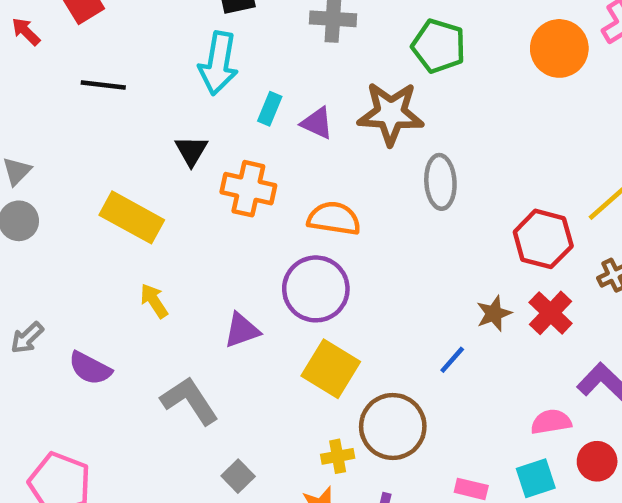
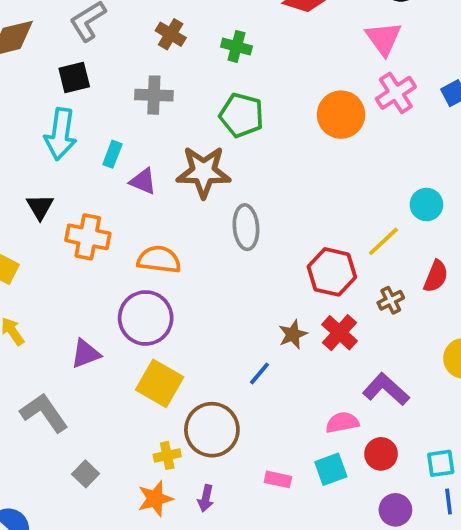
cyan rectangle: (270, 109) -> (112, 154), moved

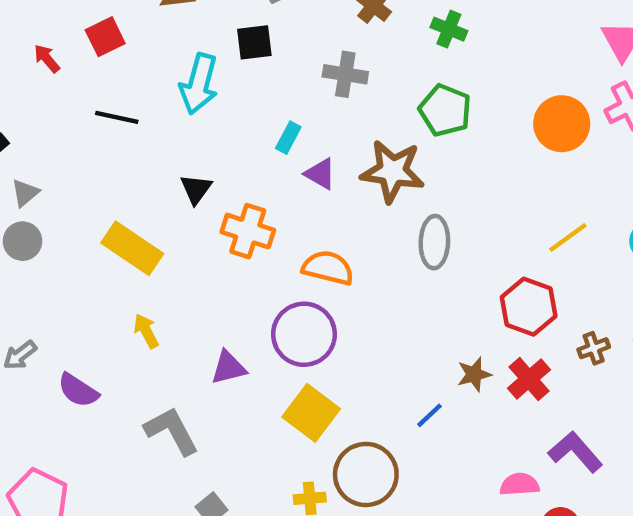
cyan arrow: (60, 134) -> (199, 84), moved
yellow line: (383, 241) -> (568, 237), moved

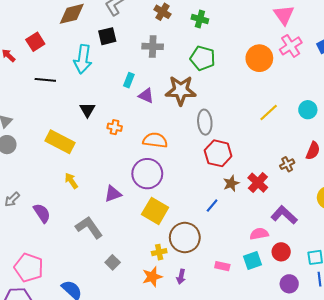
orange cross: (248, 231) -> (115, 127), size x0.6
red hexagon: (529, 307) -> (218, 153), moved
purple semicircle: (78, 390) -> (42, 213), turned -150

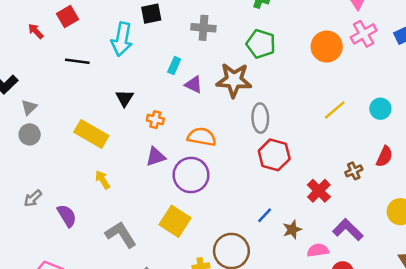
brown star: (231, 183) -> (292, 230), moved
purple triangle: (113, 194) -> (156, 157), moved
yellow square: (155, 211) -> (175, 221), moved

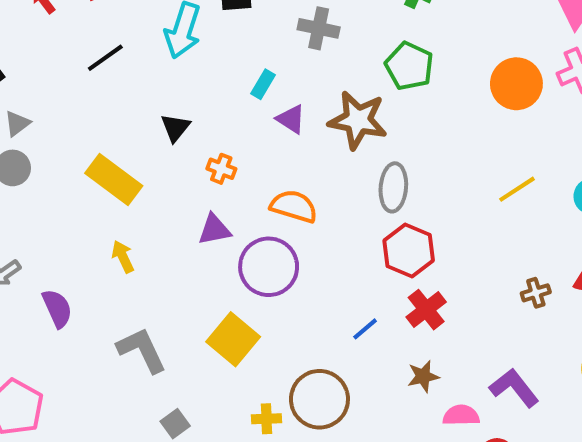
black line: (77, 61) -> (105, 58), turned -50
red cross: (319, 191) -> (426, 310), moved
blue line: (265, 215) -> (365, 329), moved

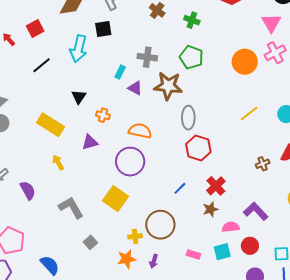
gray cross: (319, 28) -> (147, 57), moved
purple triangle: (214, 230) -> (90, 142), moved
red cross: (426, 310) -> (216, 186), moved

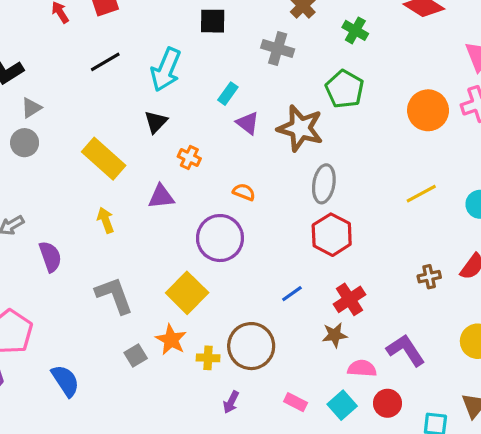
cyan arrow: (79, 49) -> (166, 70), moved
gray cross: (147, 57) -> (278, 48), moved
orange semicircle: (140, 131) -> (244, 192), size x0.6
cyan square: (222, 252) -> (342, 405), turned -36
orange star: (127, 259) -> (171, 340), moved, turned 30

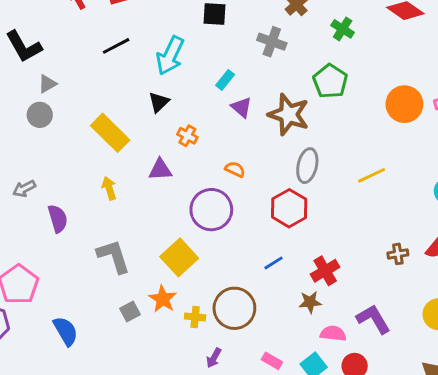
yellow line: (421, 194) -> (372, 175), moved
red hexagon: (332, 235) -> (289, 208), moved

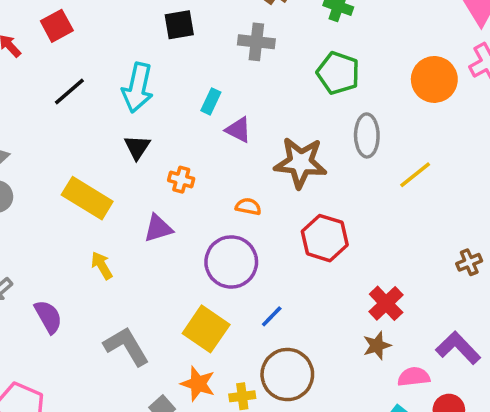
brown star: (289, 114) -> (301, 163), moved
gray ellipse: (307, 166) -> (367, 135), moved
blue line: (274, 263) -> (272, 316), moved

